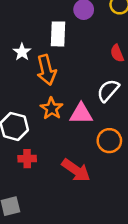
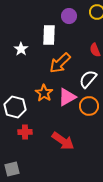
orange arrow: (46, 70) -> (60, 63), moved, turned 60
pink triangle: (81, 114) -> (67, 97), turned -30
orange circle: (109, 141) -> (89, 106), moved

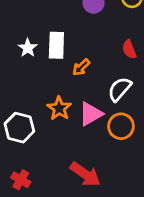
white rectangle: (49, 35) -> (56, 45), moved
orange arrow: (60, 63) -> (81, 67), size x0.6
red cross: (25, 132) -> (21, 180), moved, turned 32

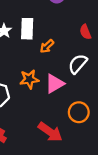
orange star: (59, 108) -> (29, 79), turned 30
orange circle: (121, 126) -> (79, 112), moved

